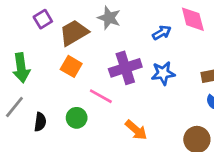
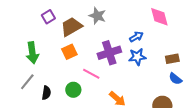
blue arrow: (162, 33) -> (136, 37), moved
orange square: (71, 66) -> (69, 52), turned 35

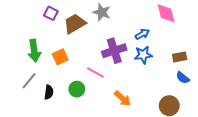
purple square: (48, 17) -> (51, 13), turned -32
orange square: (69, 52) -> (60, 57), moved

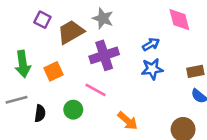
purple cross: (114, 51) -> (104, 55), moved
gray line: (29, 81) -> (17, 100), turned 36

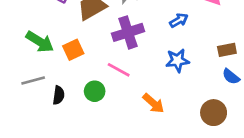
green arrow: (23, 64) -> (40, 42), turned -50
blue star: (152, 69) -> (177, 60), moved

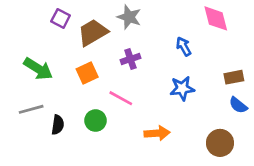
blue arrow: (179, 20) -> (184, 46), turned -90
purple cross: (128, 32) -> (130, 59), size x0.6
orange square: (73, 50) -> (87, 73), moved
orange arrow: (153, 103) -> (157, 133), turned -45

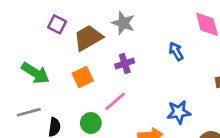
blue star: (182, 88) -> (179, 112), moved
pink line: (121, 98) -> (115, 101), turned -70

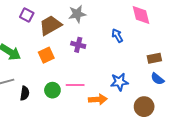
gray star: (123, 23) -> (77, 14), turned -30
purple cross: (125, 64) -> (78, 45), turned 32
pink line: (115, 101) -> (75, 85), moved, turned 42

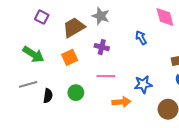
gray star: (77, 14) -> (101, 16), turned 30
purple square: (27, 15) -> (42, 17), moved
pink line: (75, 85) -> (106, 76), moved

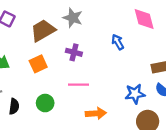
blue star: (143, 84) -> (135, 94), moved

